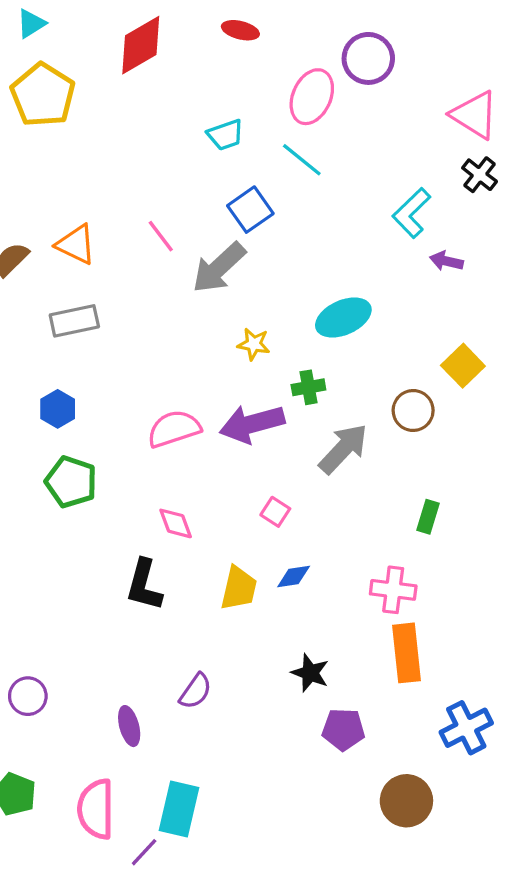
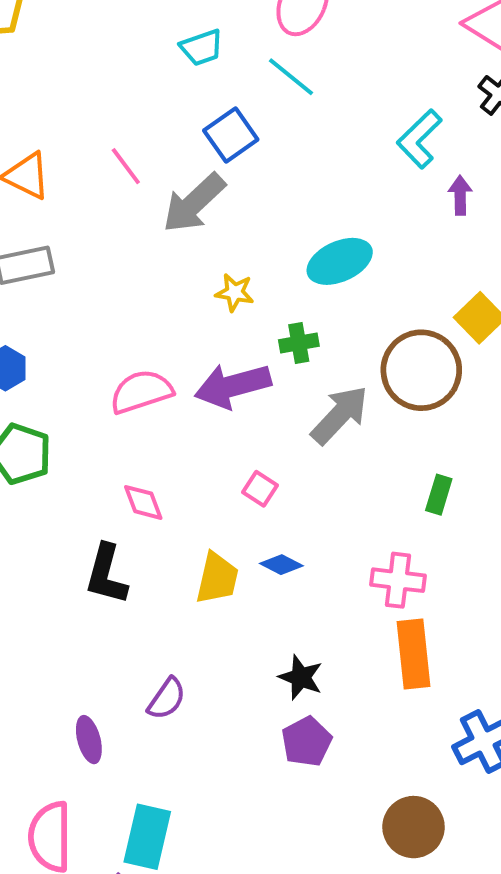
purple arrow: (446, 261) -> (460, 195), turned 76
brown circle: (413, 411) -> (421, 370), size x1.6
blue diamond: (294, 577) -> (281, 565), turned 36
purple pentagon: (343, 729) -> (307, 742), moved, turned -30

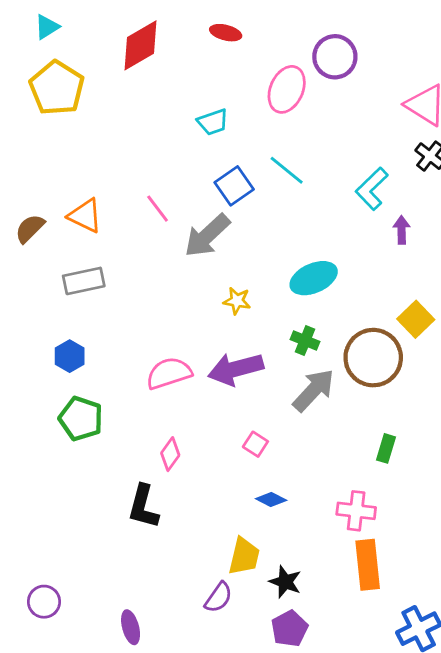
cyan line: (291, 77) -> (287, 170), moved
green cross: (299, 343) -> (305, 341), moved, turned 32
pink diamond: (143, 502) -> (170, 454), turned 56
yellow trapezoid: (217, 578) -> (244, 556), moved
purple semicircle: (167, 699) -> (219, 597), moved

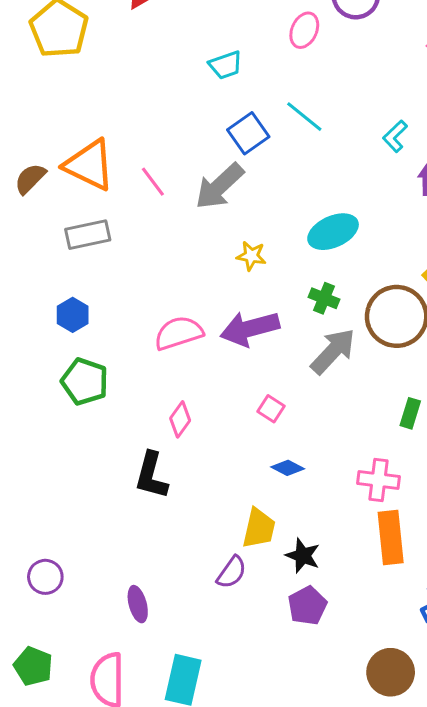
pink ellipse: (287, 89) -> (304, 30), size x0.7
cyan L-shape: (372, 189) -> (395, 136), size x0.7
pink line: (158, 209) -> (153, 182), moved
orange triangle: (85, 216) -> (89, 165), size x1.4

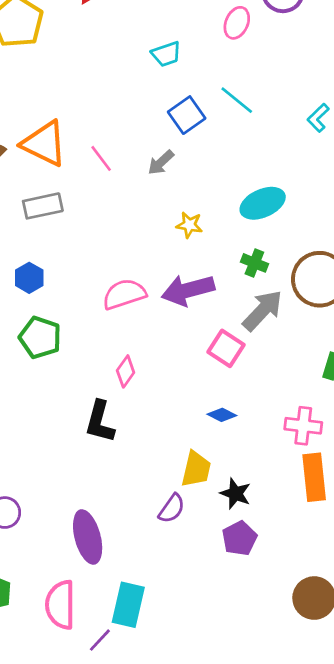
gray arrow: (219, 186) -> (161, 163), size x0.6
pink square: (271, 409) -> (226, 348), moved, size x1.5
purple ellipse: (138, 604) -> (88, 537), size x1.6

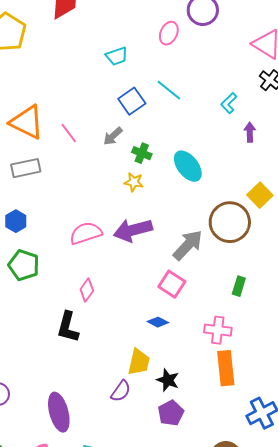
cyan ellipse: (263, 203) -> (188, 166), turned 76
green cross: (254, 263) -> (142, 153), moved
pink square: (226, 348) -> (172, 284), moved

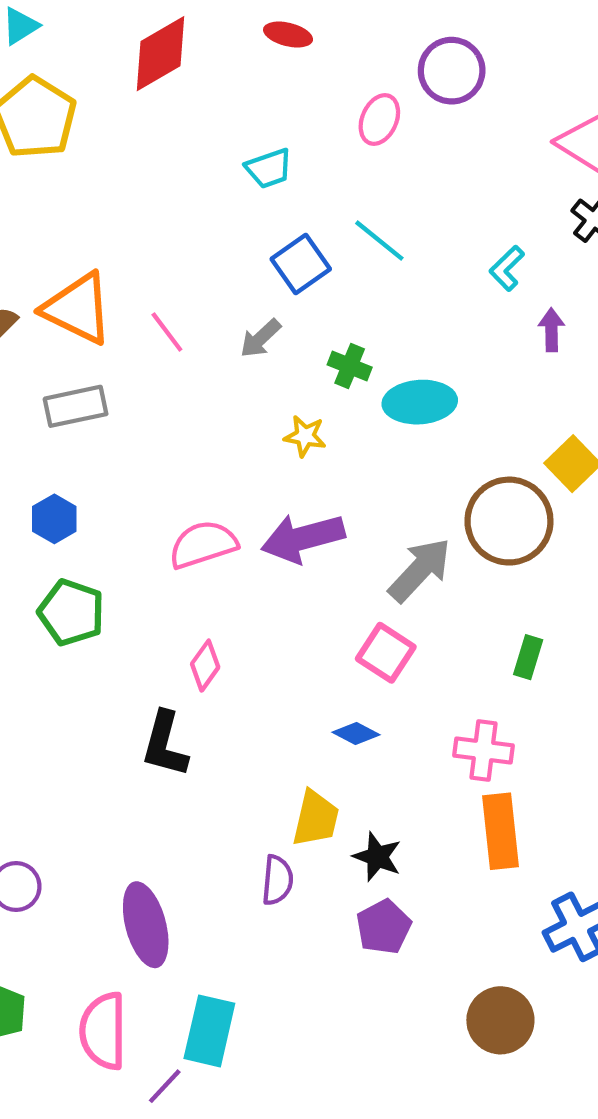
green cross: (142, 153) -> (350, 366), moved
cyan ellipse: (188, 166) -> (420, 402), turned -56
purple semicircle: (121, 391) -> (277, 880), turned -30

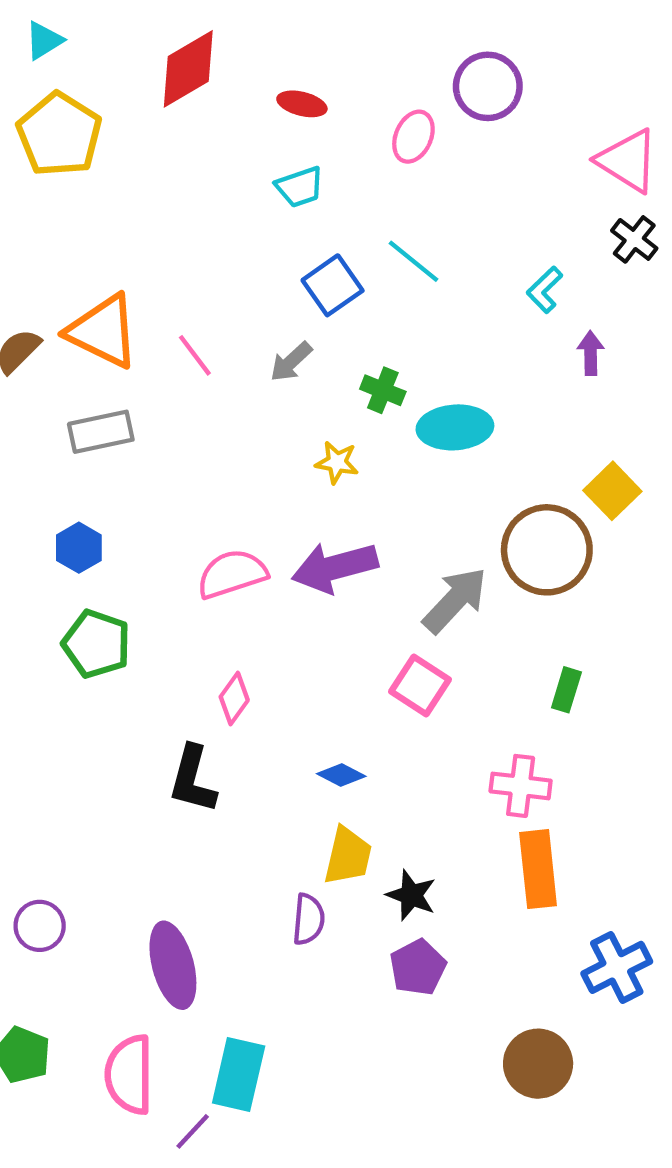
red ellipse: (288, 35) -> (302, 104), moved
blue diamond: (356, 734) -> (341, 775), moved

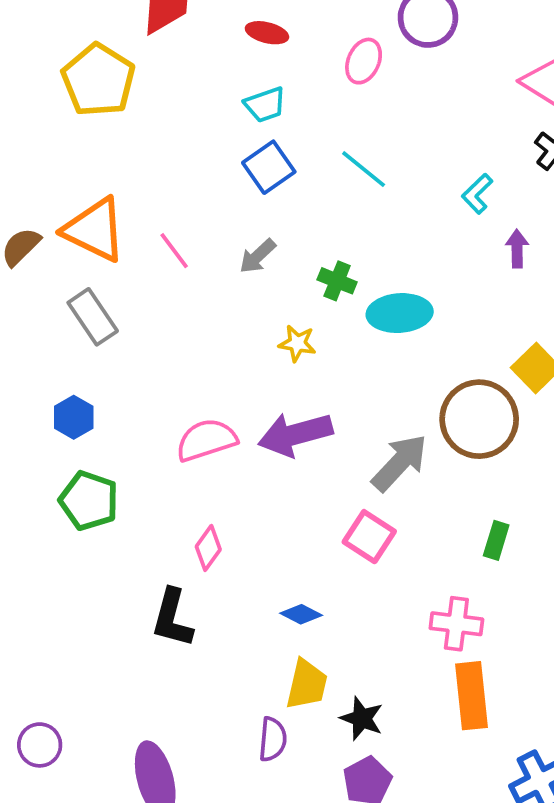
yellow pentagon: (59, 134) -> (98, 80), moved
blue square: (333, 285) -> (269, 167), moved
gray rectangle: (101, 432) -> (93, 317), turned 68

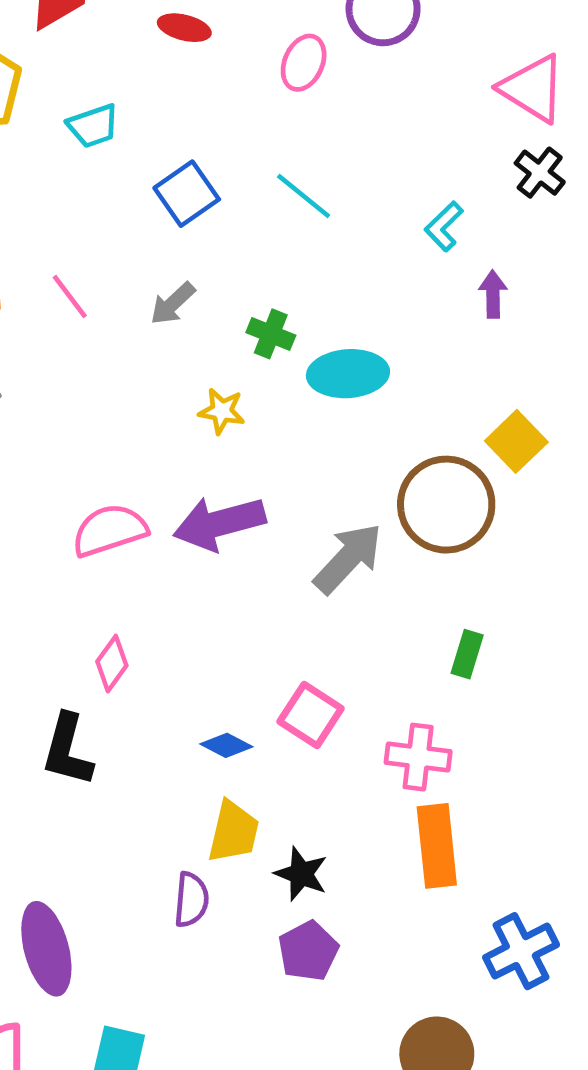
cyan trapezoid: (265, 105) -> (93, 126), moved
pink square: (369, 537) -> (311, 715), moved

